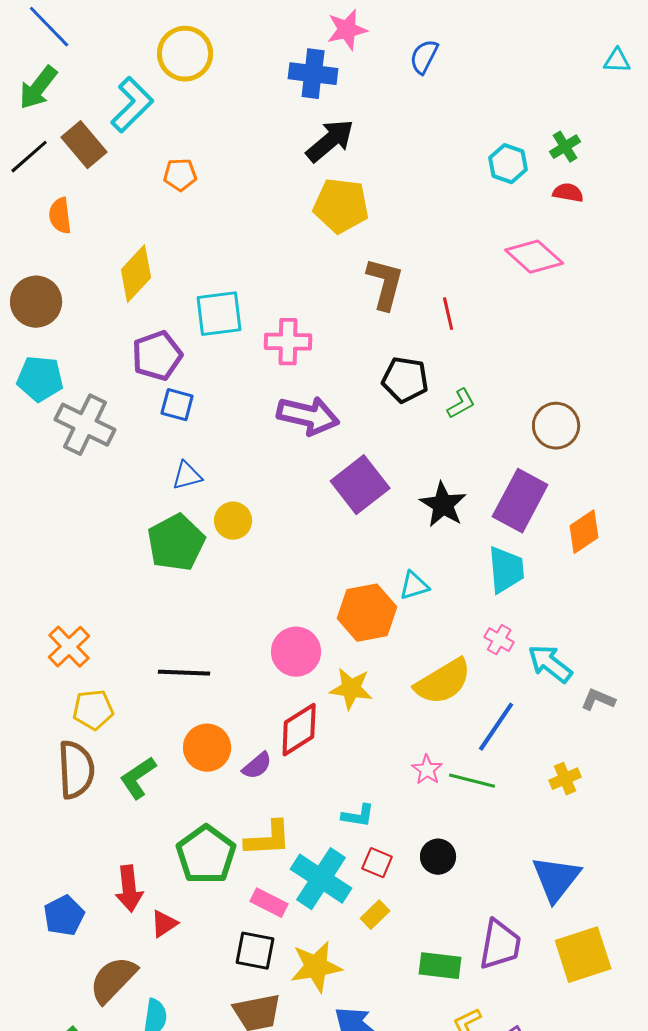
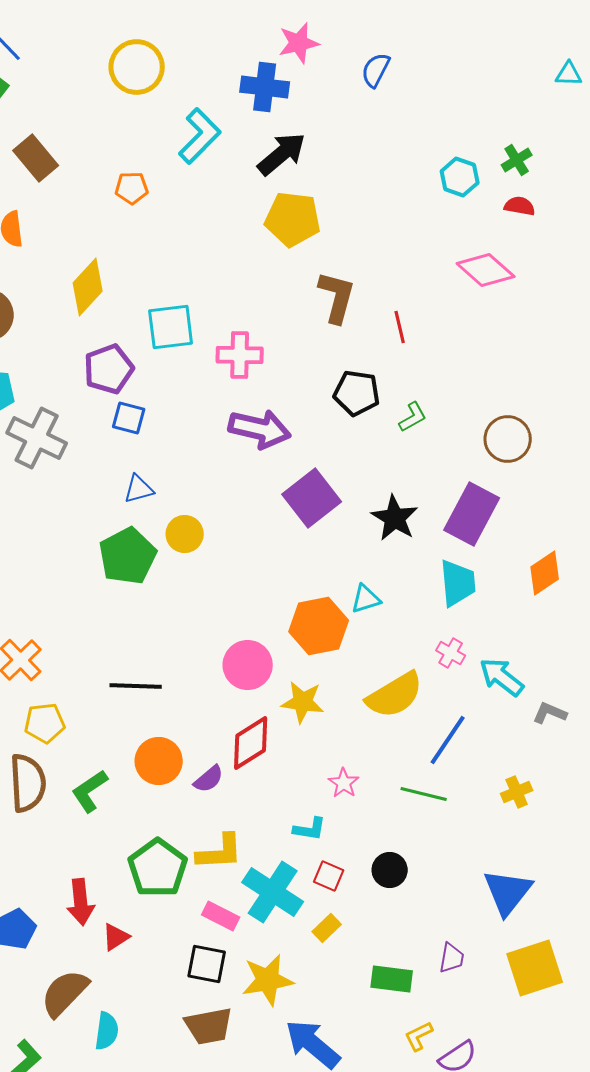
cyan L-shape: (132, 105) -> (200, 136), moved
orange diamond: (584, 532) -> (545, 573), moved
pink star: (427, 770) -> (344, 783), moved
purple trapezoid: (500, 945) -> (452, 958), size x0.6

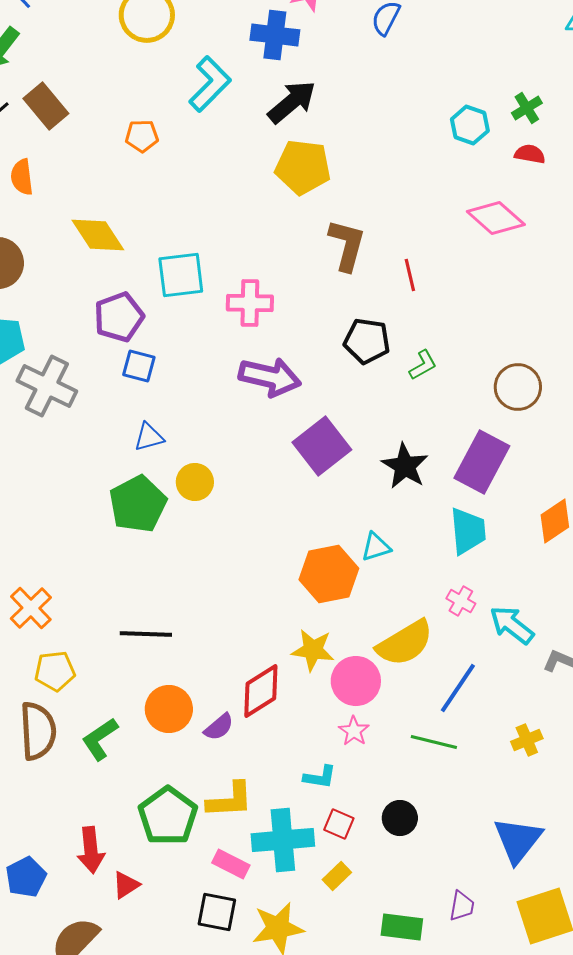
yellow diamond: (88, 287) -> (98, 235), turned -76
pink circle: (248, 665) -> (356, 681), moved
cyan cross: (273, 892) -> (283, 840), turned -38

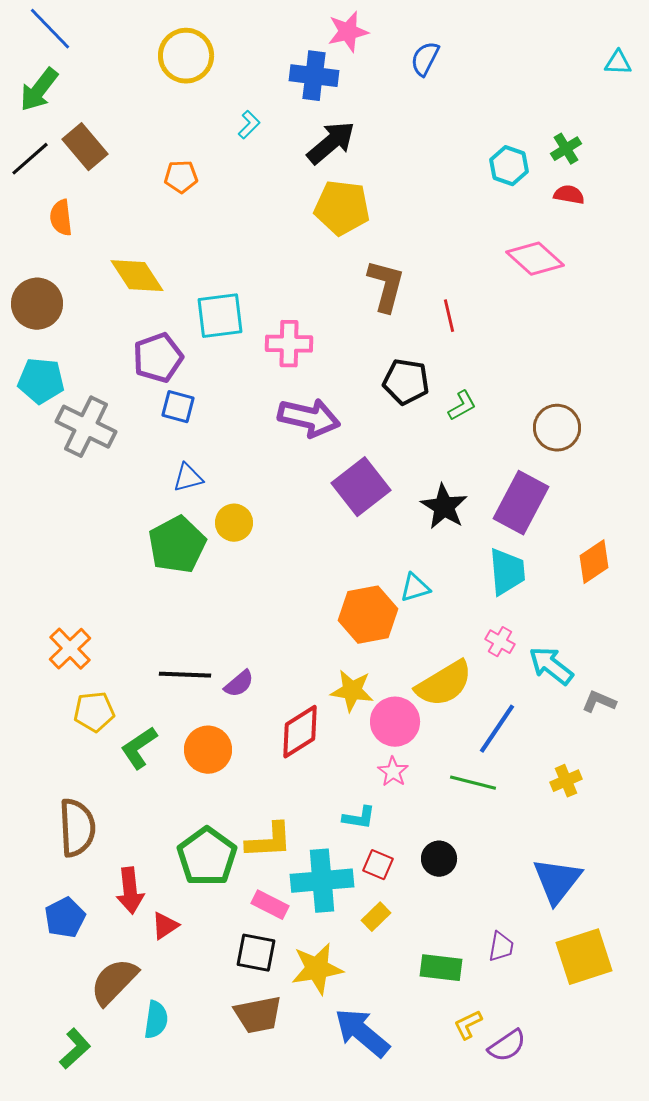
cyan L-shape: (210, 84) -> (249, 125), size x0.5
purple semicircle: (219, 727) -> (239, 684), moved
brown semicircle: (38, 731) -> (77, 828), moved
green L-shape: (100, 739) -> (139, 748), moved

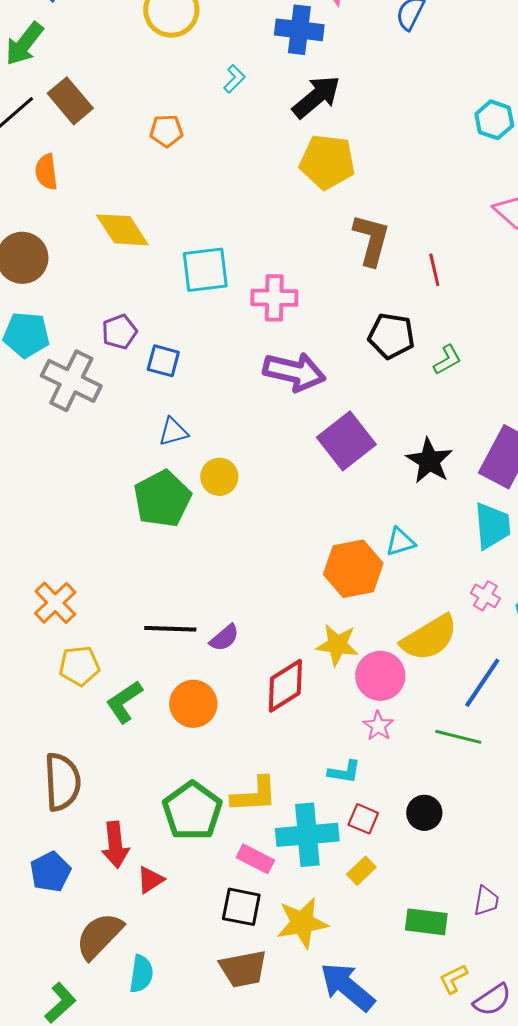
purple pentagon: (158, 358) -> (119, 332), moved, size x0.7

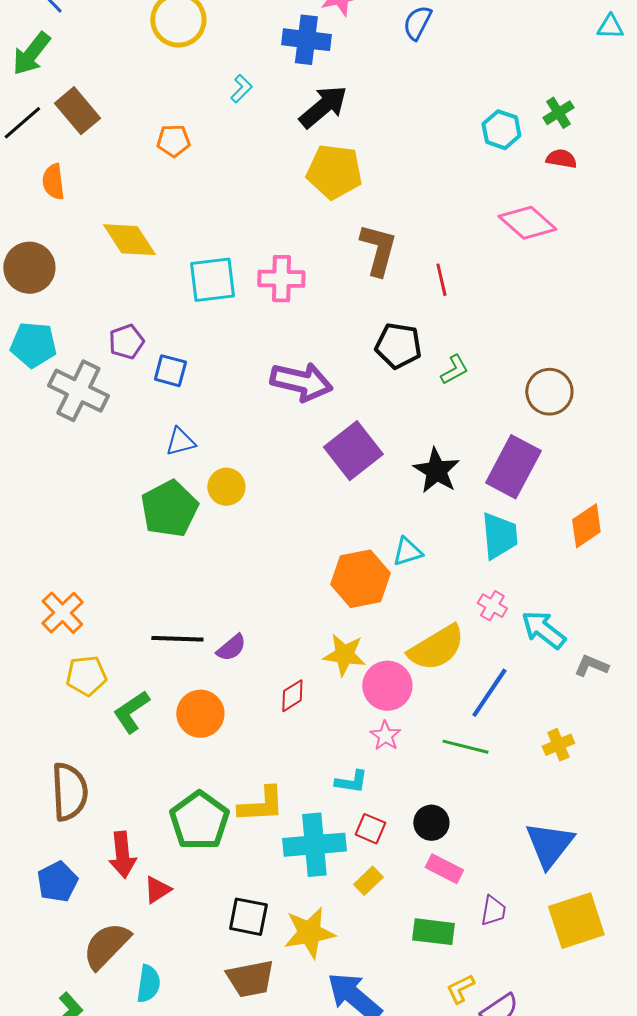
pink cross: (274, 298) -> (281, 279), moved
red diamond: (285, 686) -> (292, 696), size x0.6
pink rectangle: (255, 859) -> (444, 869), moved

